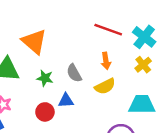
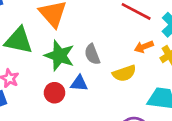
orange arrow: (106, 61) -> (144, 47), moved, turned 70
green star: (45, 78) -> (59, 56), size x1.6

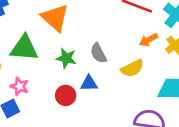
green star: (59, 56) -> (66, 58), size x0.7

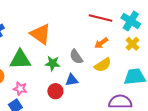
orange arrow: (148, 40) -> (101, 43), moved

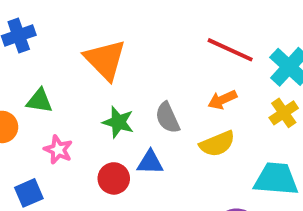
green triangle: (20, 60) -> (40, 101), moved, size x0.6
pink star: (20, 89) -> (58, 150), moved

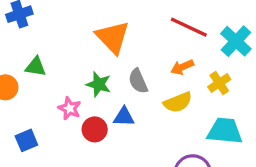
orange triangle: (105, 60) -> (113, 37), moved
yellow cross: (284, 113) -> (219, 83), moved
pink star: (58, 150) -> (70, 108), moved

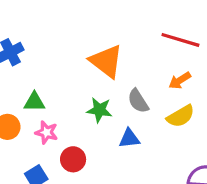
pink star: (70, 108) -> (46, 132), moved
red circle: (95, 129) -> (73, 159), moved

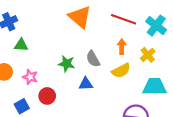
orange triangle: (106, 61) -> (80, 17), moved
orange arrow: (180, 81) -> (122, 47), turned 120
green triangle: (34, 102) -> (21, 45), moved

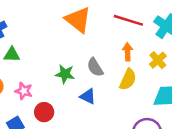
yellow semicircle: (121, 71) -> (128, 79), turned -36
blue triangle: (86, 84) -> (88, 96), turned 32

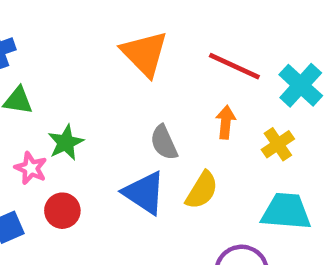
green star: (65, 74) -> (66, 143), moved, turned 30
yellow semicircle: (128, 79) -> (202, 190), moved
blue triangle: (88, 96) -> (144, 193), size x1.5

